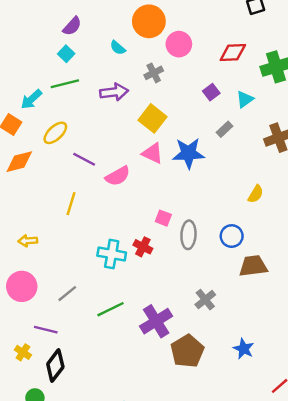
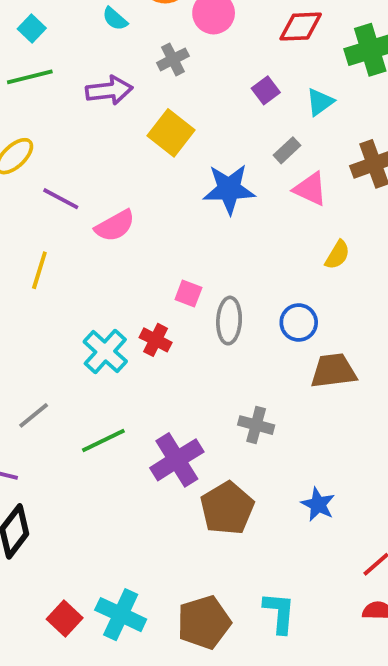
pink triangle: (152, 153) -> (310, 189), moved
cyan cross: (112, 254) -> (105, 352), turned 32
gray cross: (205, 300) -> (256, 425), turned -36

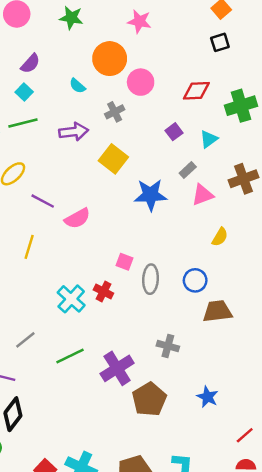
pink triangle: (310, 189) -> (203, 195), turned -45

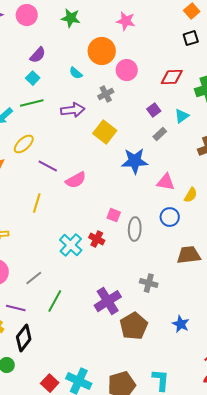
gray rectangle: (188, 170) -> (160, 134), moved
pink triangle: (203, 195) -> (166, 182), moved, turned 30
blue circle: (195, 280) -> (170, 217), moved
green line: (70, 356) -> (55, 301), moved, turned -35

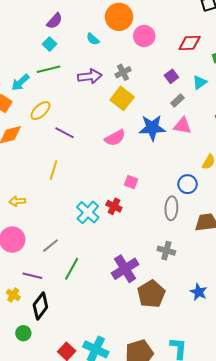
gray cross: (106, 94) -> (123, 72), moved
pink semicircle: (76, 180) -> (115, 138), moved
pink triangle: (166, 182) -> (182, 126), moved
gray ellipse: (135, 229) -> (171, 208), moved

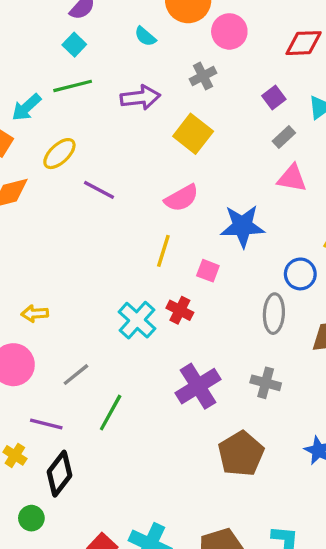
gray cross: (123, 72) -> (203, 76), moved
blue star: (152, 128) -> (243, 226), moved
yellow line: (54, 170) -> (163, 251), moved
yellow arrow: (17, 201) -> (35, 314), moved
purple cross: (125, 269) -> (198, 386), moved

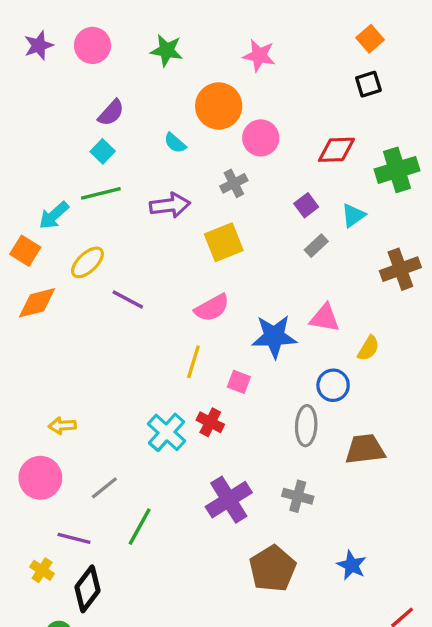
yellow square: (193, 134) -> (224, 242), turned 30
pink triangle: (292, 178) -> (325, 318), moved

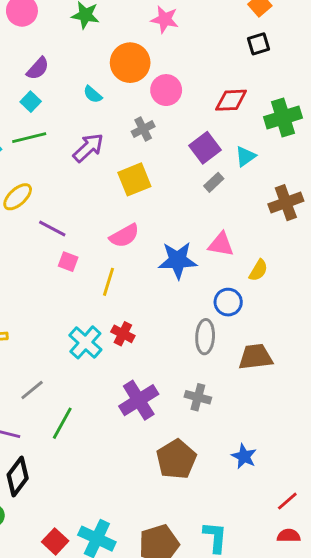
purple arrow: (170, 205) -> (88, 148), turned -36
purple square: (306, 205) -> (205, 148), size x1.5
pink square: (239, 382) -> (68, 262), moved

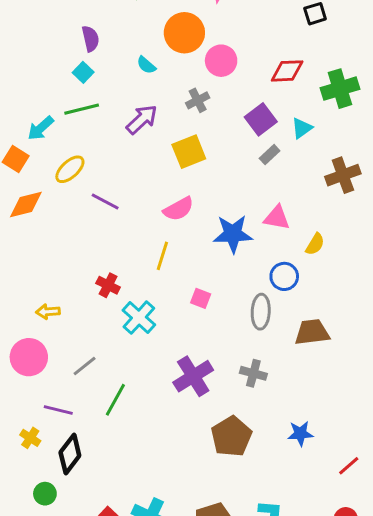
purple semicircle: (38, 68) -> (90, 39), turned -55
pink square: (68, 262) -> (201, 298), moved
red cross: (123, 334) -> (108, 285), moved
blue star: (244, 456) -> (300, 433), turned -30
red line: (287, 501) -> (349, 466), moved

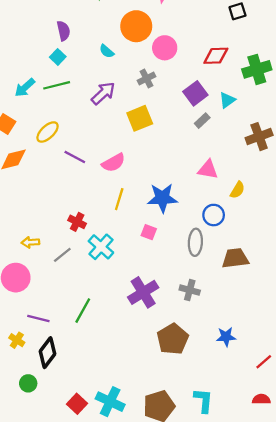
cyan arrow: (41, 128) -> (25, 88), moved
pink semicircle: (179, 209) -> (113, 163), moved
blue star: (233, 234) -> (162, 198), moved
gray line: (85, 366) -> (62, 255), moved

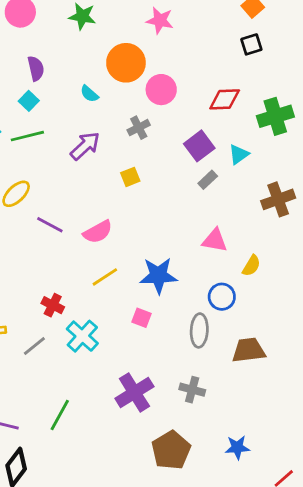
yellow square: (140, 118) -> (130, 177), size x0.6
yellow line: (119, 199) -> (105, 277), turned 40

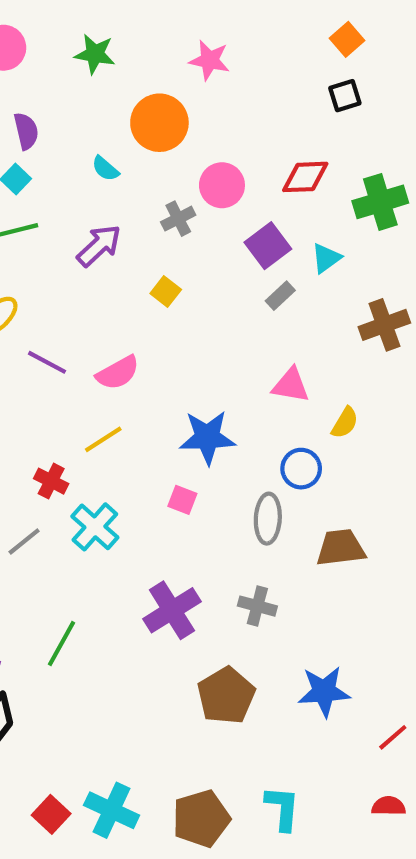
pink circle: (161, 90) -> (222, 185), moved
yellow square: (130, 177) -> (166, 291), turned -30
yellow line: (105, 277) -> (103, 439), moved
blue star: (237, 447) -> (324, 691), size x1.4

